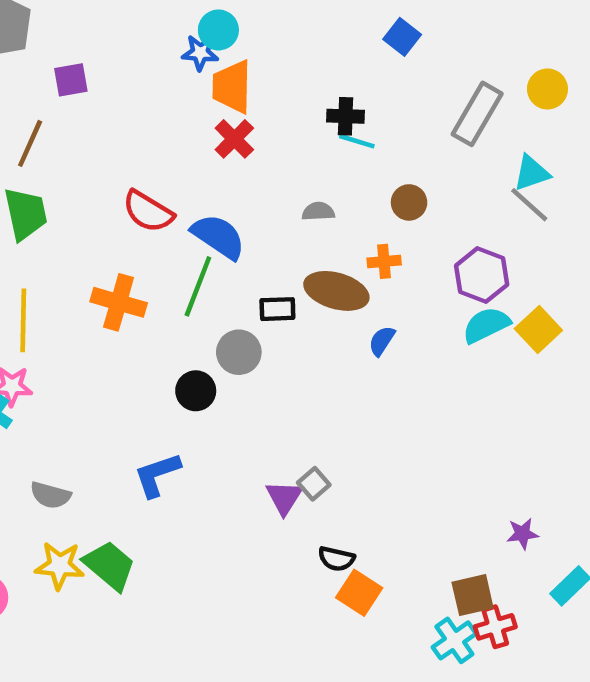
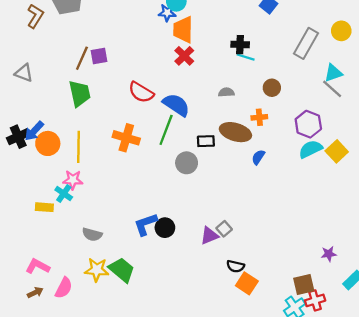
purple square: (71, 80) -> (99, 56), moved
black circle: (196, 391) -> (165, 228), moved
purple triangle: (284, 497) -> (209, 236), turned 36

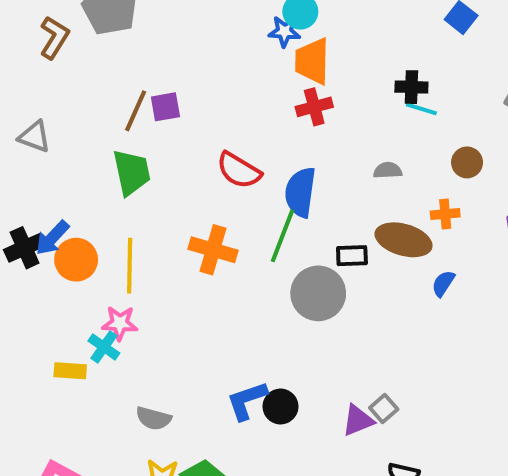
red cross: (184, 56) -> (314, 107), turned 30
blue semicircle: (176, 105) -> (300, 192), turned -116
gray circle: (187, 163) -> (318, 293), size x1.4

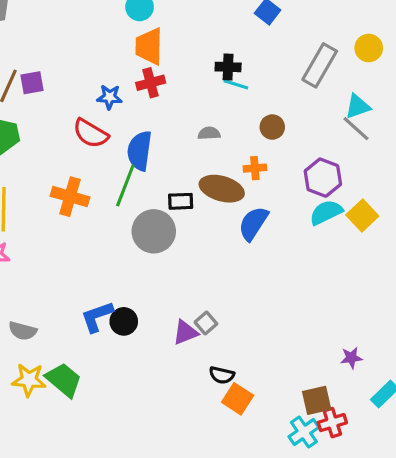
blue star: (284, 31) -> (110, 97), moved
blue semicircle: (443, 283) -> (253, 223), size x1.6

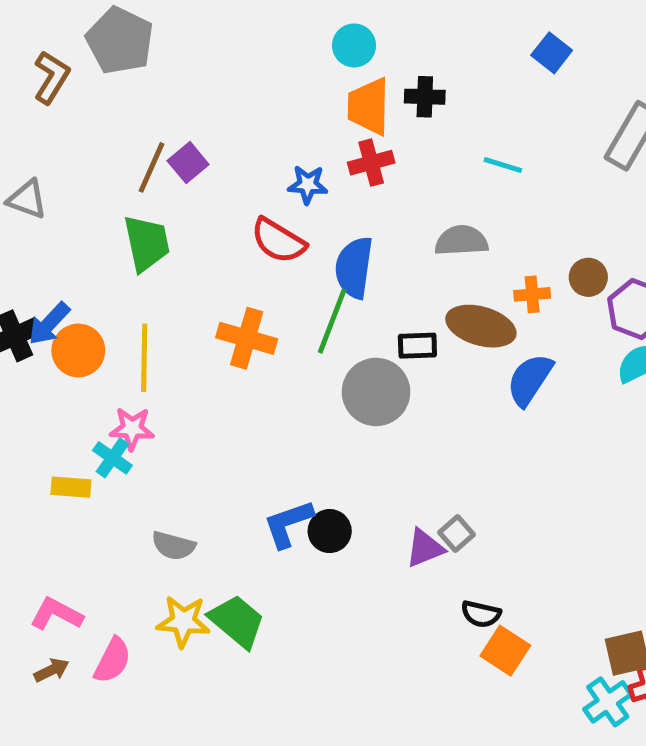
black cross: (228, 67) -> (425, 97), moved
purple square: (32, 83) -> (188, 163), turned -30
brown circle: (272, 127) -> (588, 277), moved
gray semicircle: (209, 133) -> (461, 241), size x1.5

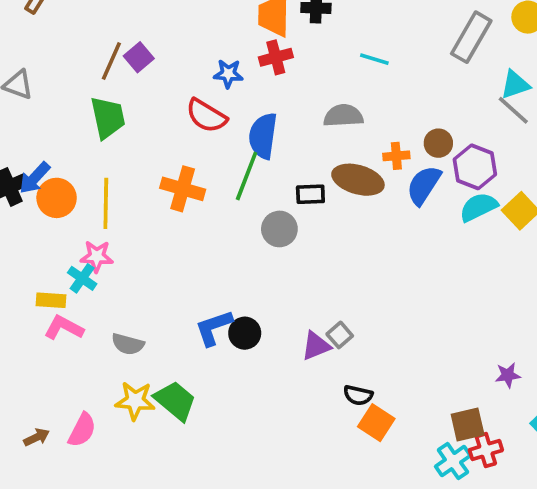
blue semicircle: (530, 380) -> (424, 185), moved
gray circle: (376, 392) -> (279, 229), size x0.7
pink L-shape: (56, 614) -> (64, 328), moved

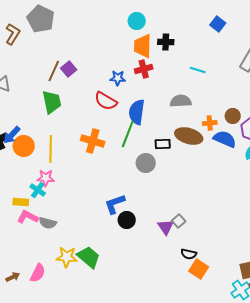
blue semicircle: (424, 185) -> (225, 139), turned 80
blue L-shape: (214, 328) -> (115, 204), moved
gray semicircle: (128, 344) -> (48, 223), moved
purple triangle: (316, 346) -> (166, 227), turned -42

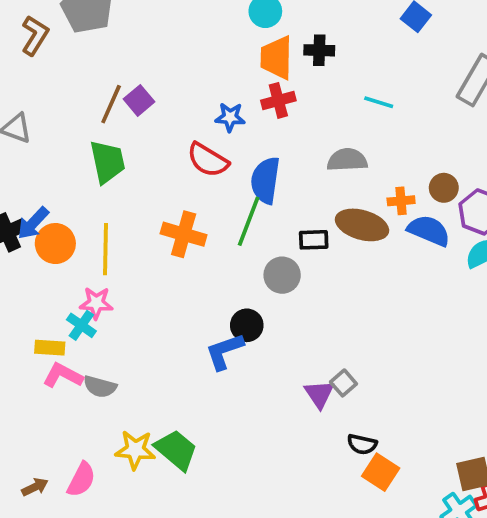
black circle: (127, 220) -> (247, 325), moved

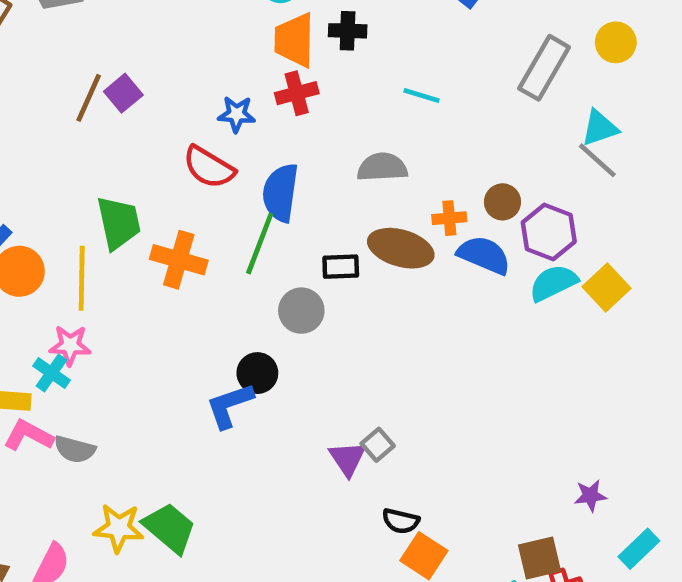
green trapezoid: (107, 162) -> (119, 223), moved

